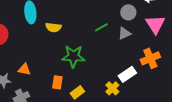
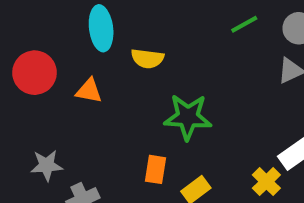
green line: (101, 27) -> (244, 24), moved
orange triangle: (24, 69) -> (89, 91), moved

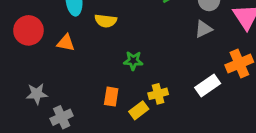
green star: (188, 117) -> (133, 61), size x0.6
yellow cross: (266, 182) -> (158, 94), moved, turned 30

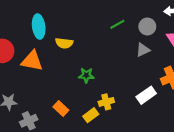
orange triangle: (66, 43) -> (32, 61), size x1.5
orange rectangle: (111, 97) -> (61, 109), moved, turned -56

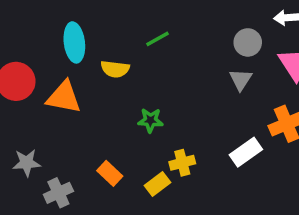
green line: (117, 24) -> (157, 39), moved
gray triangle: (143, 50) -> (241, 80), turned -32

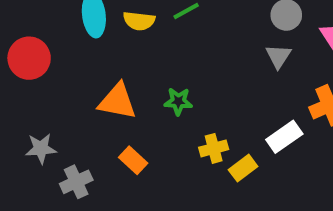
yellow semicircle: (115, 69) -> (139, 21), moved
orange triangle: (64, 97) -> (117, 101), moved
yellow rectangle: (157, 184) -> (243, 168), moved

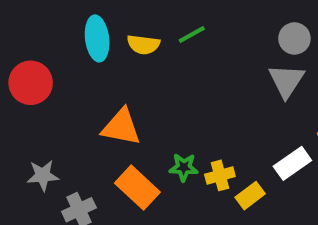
gray triangle: (278, 56) -> (286, 81), size x1.4
green star: (178, 101) -> (184, 167), moved
orange rectangle: (133, 160) -> (137, 188), size x1.5

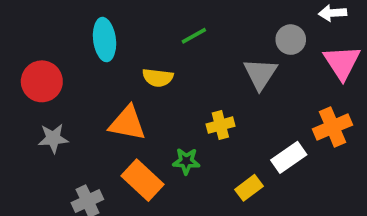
yellow semicircle: (143, 45) -> (158, 78), moved
gray triangle: (286, 81) -> (260, 74), moved
gray star: (43, 175) -> (53, 138), moved
yellow cross: (220, 175) -> (220, 125), moved

